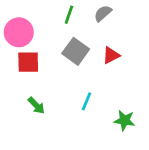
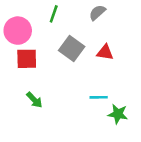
green line: (69, 15) -> (54, 14), moved
red triangle: (111, 55) -> (105, 52), turned 36
cyan line: (87, 101) -> (99, 97), moved, turned 66

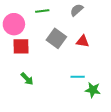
green line: (54, 14) -> (42, 11), turned 64

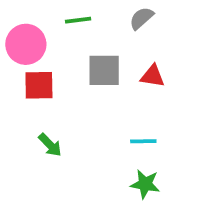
gray square: (56, 38) -> (104, 70), turned -36
green star: (93, 90) -> (145, 184), moved

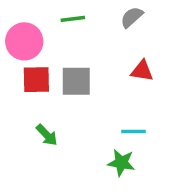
gray square: (104, 70) -> (76, 81), moved
green star: (145, 184) -> (121, 163), moved

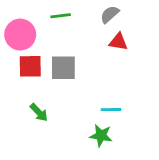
red triangle: (142, 71) -> (118, 42), moved

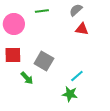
red square: (30, 66) -> (13, 55), moved
gray square: (63, 68) -> (44, 61), moved, turned 30
cyan line: (111, 110) -> (77, 76), turned -40

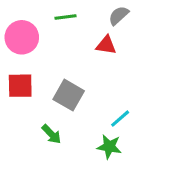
red triangle: (82, 29) -> (106, 45), moved
green arrow: (27, 78) -> (51, 134), moved

